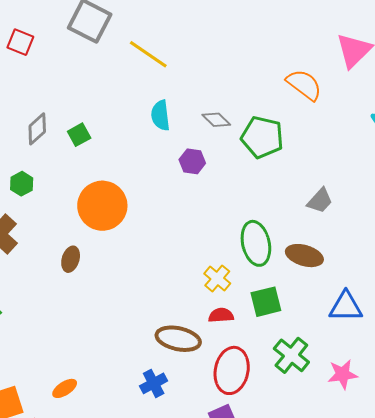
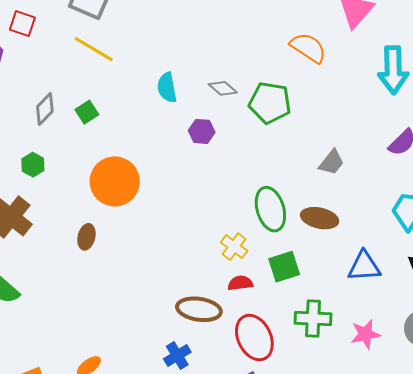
yellow line: (148, 54) -> (94, 49), moved
green cross: (291, 355) -> (313, 319), turned -33
red ellipse: (232, 370) -> (254, 338), turned -33

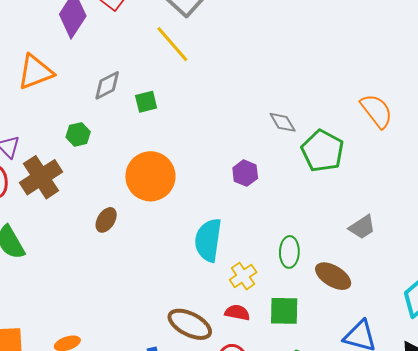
cyan semicircle: (167, 88) -> (208, 240), moved, size x1.4
purple hexagon: (202, 131) -> (245, 173), moved
green ellipse: (270, 209) -> (289, 252), size x0.7

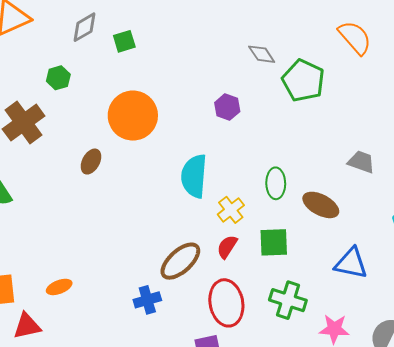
gray trapezoid: (362, 227) -> (361, 162), moved, turned -124
red semicircle: (237, 313) -> (227, 247), turned -65
brown ellipse: (190, 324) -> (180, 261), turned -66

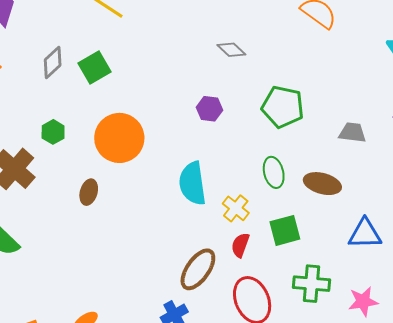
green square: (124, 41) -> (95, 67), size x1.4
green hexagon: (58, 78) -> (53, 132), moved
green pentagon: (303, 81) -> (283, 107), moved

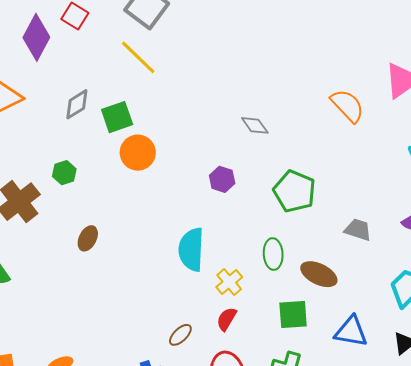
orange circle: (119, 138) -> (138, 153), moved, size x0.7
green square: (285, 230) -> (293, 315), moved
brown ellipse: (198, 269) -> (180, 335), size x0.6

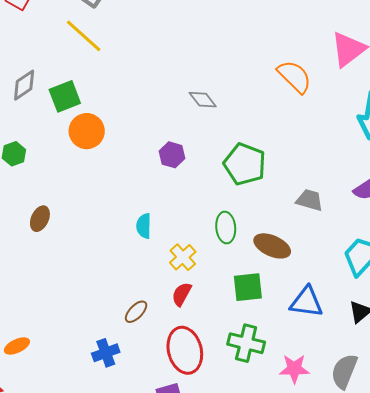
cyan semicircle: (191, 249) -> (144, 226), size x0.6

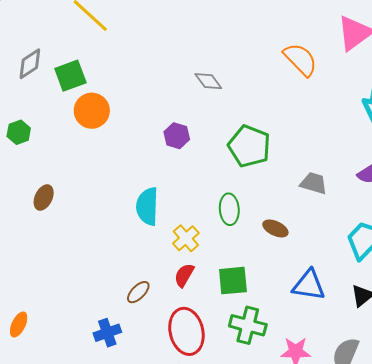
cyan semicircle: (144, 226) -> (147, 206), size x1.5
brown ellipse: (272, 246) -> (275, 228), size x0.7
green square: (248, 287) -> (233, 281), moved
orange ellipse: (17, 346) -> (19, 324), turned -40

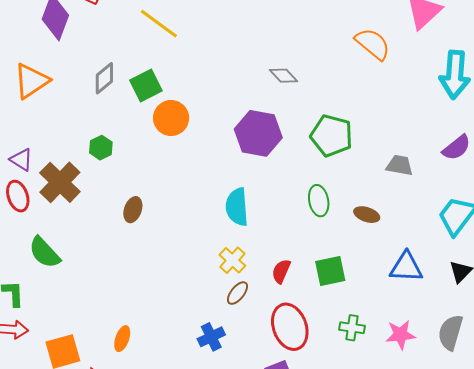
purple hexagon: (177, 136) -> (258, 133), size x1.8
yellow cross: (186, 238) -> (232, 260), moved
green cross: (248, 325) -> (352, 328), moved, size x0.7

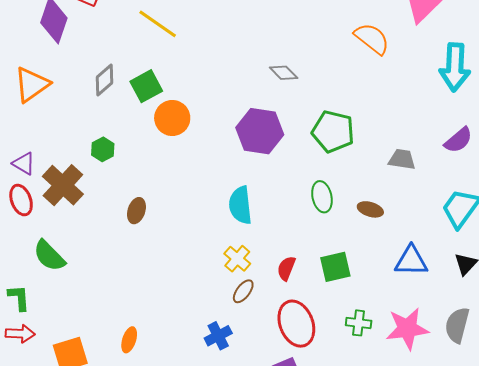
pink star: (401, 335) -> (407, 329), size x1.4

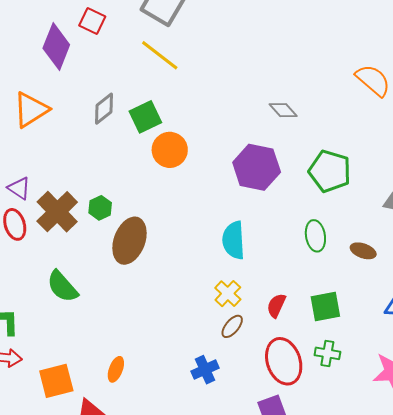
green hexagon: (103, 149) -> (100, 208), moved
brown ellipse: (136, 211) -> (129, 241), size x1.8
green semicircle: (49, 256) -> (62, 286), moved
green cross: (359, 323) -> (327, 353), moved

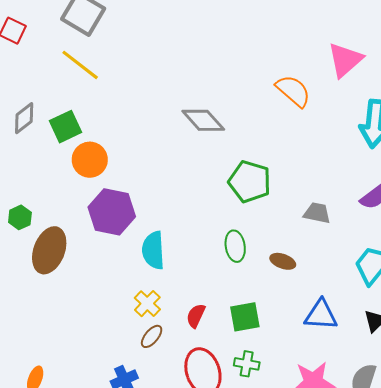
gray diamond: (283, 110) -> (203, 120), size x1.5
purple hexagon: (257, 167) -> (112, 212), moved

